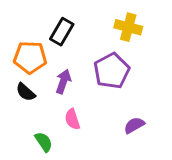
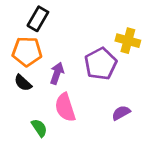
yellow cross: (128, 27) -> (128, 41), moved
black rectangle: (62, 32) -> (38, 19), moved
pink semicircle: (72, 119) -> (65, 107), size x1.5

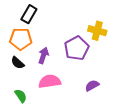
pink semicircle: (65, 107) -> (50, 81), turned 100
green semicircle: (39, 128) -> (21, 96), moved

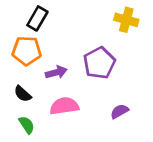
yellow cross: (97, 31) -> (126, 20), moved
purple arrow: (43, 56) -> (56, 72), turned 56
black semicircle: (18, 63) -> (23, 94), moved

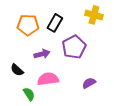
black rectangle: (37, 18) -> (55, 23), moved
orange pentagon: (27, 51) -> (28, 25), moved
green semicircle: (27, 125) -> (29, 94), moved

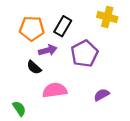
purple arrow: (42, 54) -> (48, 50), moved
black semicircle: (17, 70) -> (34, 67), moved
green semicircle: (29, 94) -> (19, 109), moved

